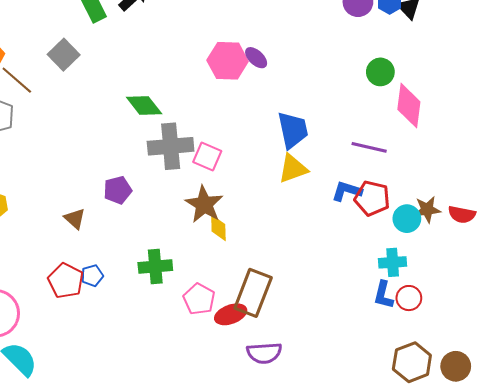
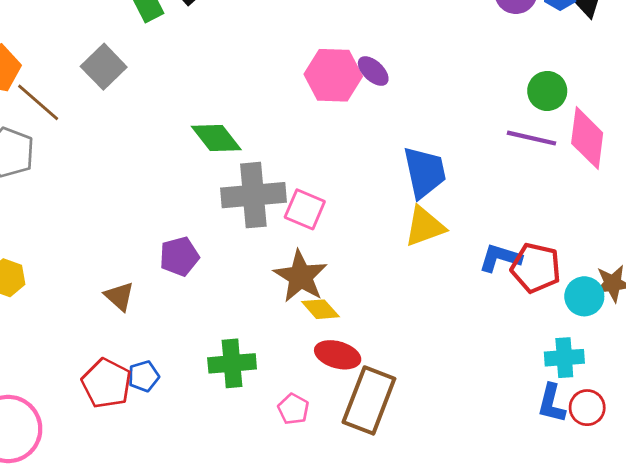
purple line: (369, 147) -> (532, 138), moved
yellow diamond: (218, 228) -> (320, 309), turned -40
pink pentagon: (199, 299) -> (293, 409), size x0.7
red ellipse: (231, 314) -> (338, 355), moved, turned 36

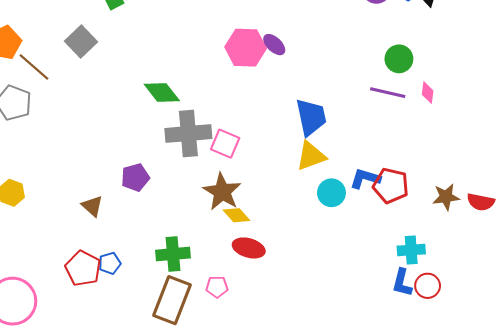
pink diamond: (587, 138) -> (428, 93), size x0.5
cyan circle: (584, 296) -> (331, 193), moved
brown rectangle: (369, 400) -> (172, 300), moved
pink pentagon: (293, 409) -> (217, 287), turned -30

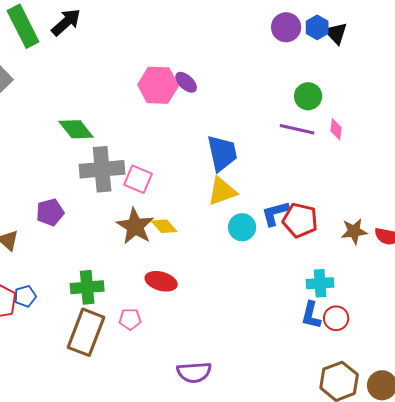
blue L-shape: (365, 178) -> (275, 213), turned -32
yellow diamond: (236, 215) -> (164, 226), moved

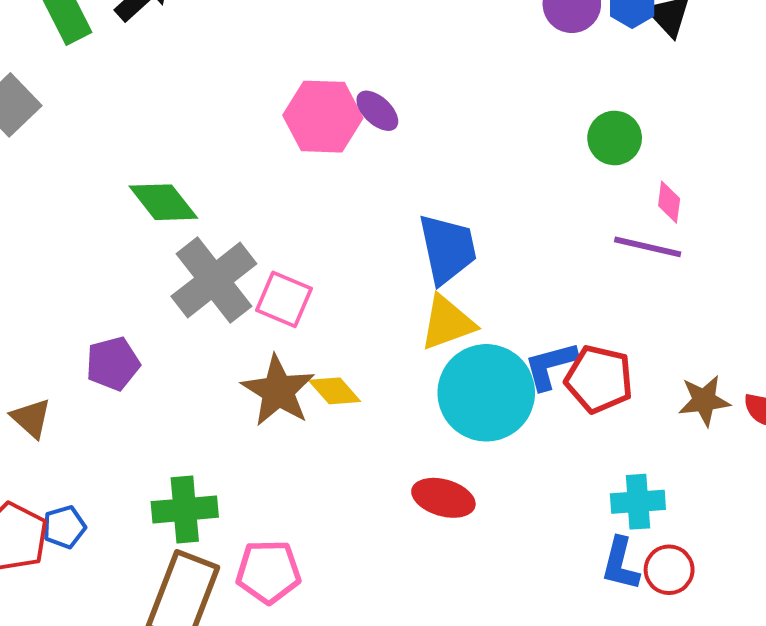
purple line: (297, 129) -> (648, 247), moved
gray cross: (102, 169) -> (214, 280), turned -33
cyan circle: (242, 227) -> (486, 393), size x1.8
red ellipse: (161, 281) -> (443, 498), moved
pink pentagon: (130, 319) -> (268, 572), size x1.5

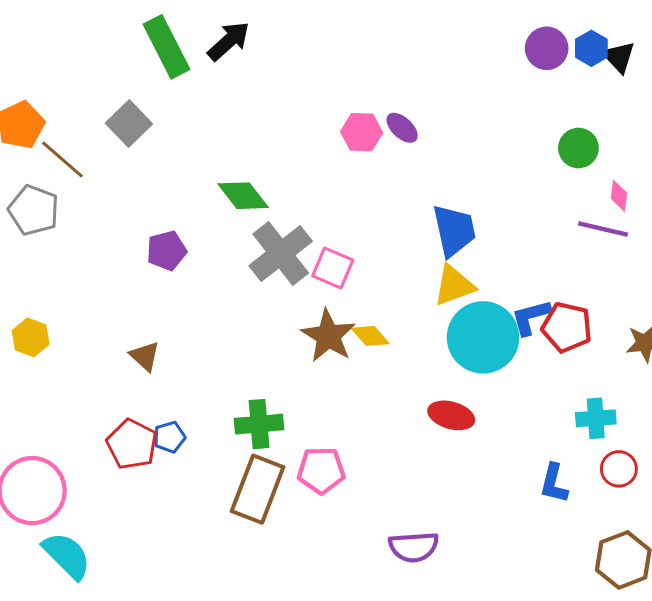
pink hexagon: (323, 117) -> (362, 132), size x0.7
purple pentagon: (113, 364) -> (167, 251), moved
blue L-shape: (620, 564) -> (554, 483), moved

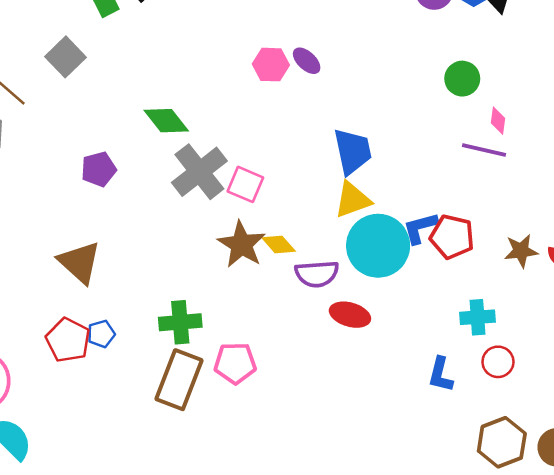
brown triangle: (145, 356) -> (79, 262), size x1.6
purple semicircle: (414, 547) -> (317, 274), moved

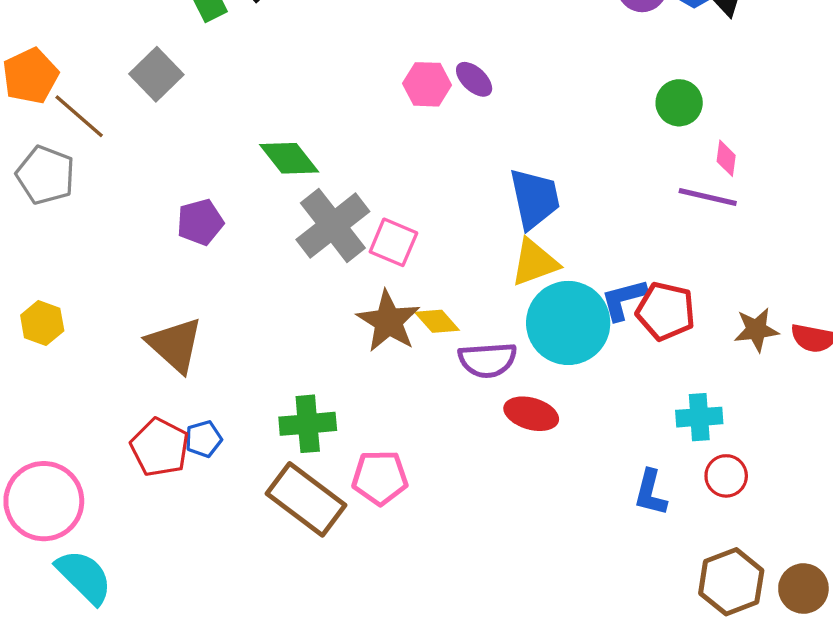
brown rectangle: (179, 380) -> (306, 499), turned -74

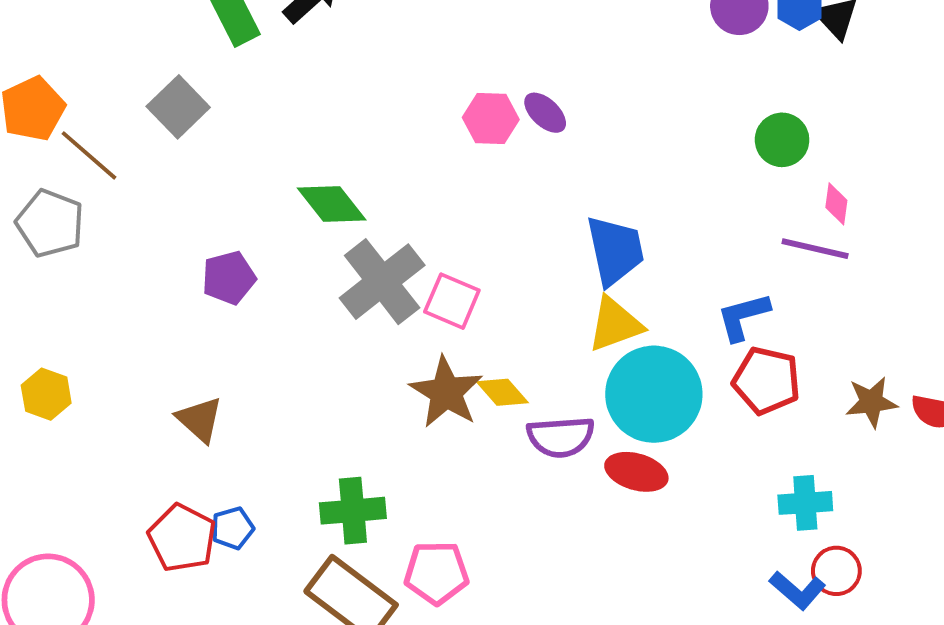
blue L-shape: (624, 299) -> (743, 317), moved
brown triangle: (175, 345) -> (200, 419), size x0.7
red ellipse: (531, 414) -> (636, 472), moved
blue L-shape: (651, 493) -> (798, 590), moved, turned -63

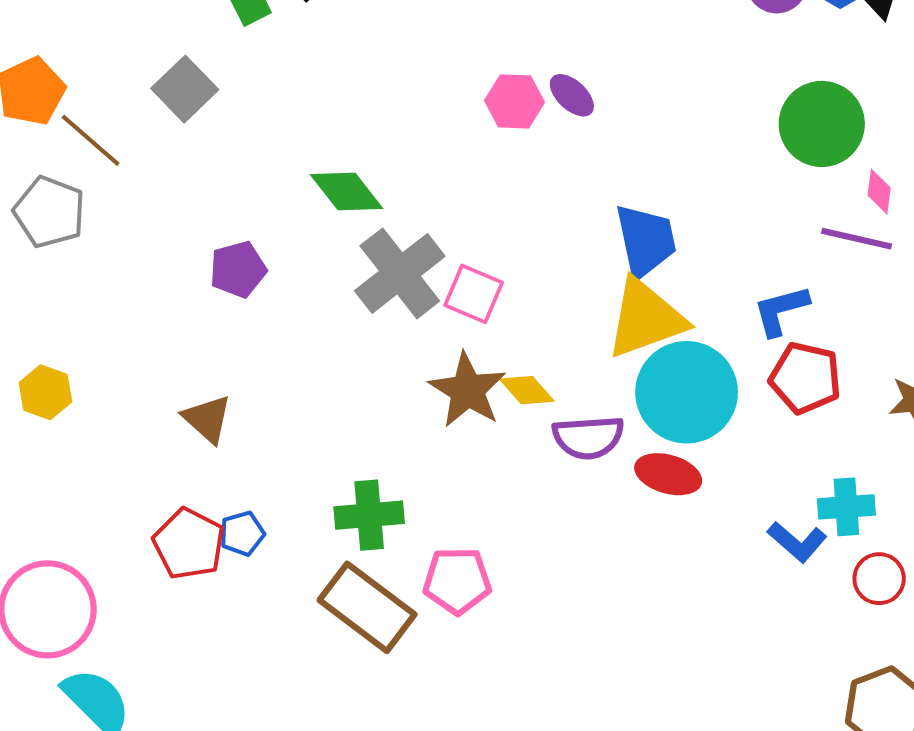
green circle: (782, 140) -> (822, 124), size x1.5
yellow triangle: (615, 324) -> (646, 319), size x1.4
blue L-shape: (798, 590) -> (797, 542), moved

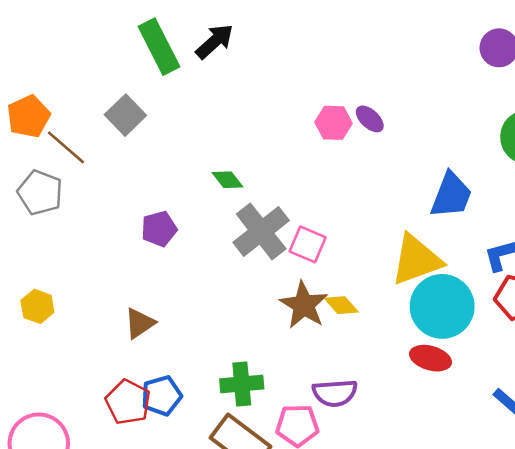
green diamond: (347, 192) -> (228, 180), size x0.7
blue trapezoid: (646, 241) -> (451, 195), moved, turned 33
brown triangle: (207, 419) -> (140, 323), turned 44
purple semicircle: (588, 437) -> (335, 393), moved
blue pentagon: (242, 534) -> (162, 396), size x1.4

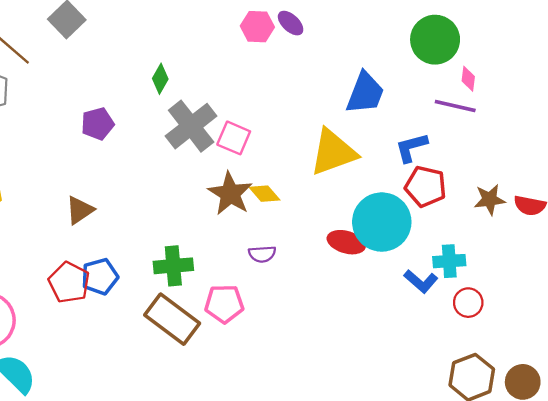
green diamond: (228, 180) -> (160, 79), turned 68
cyan circle: (442, 306) -> (382, 222), moved
purple semicircle: (335, 393) -> (262, 254), moved, size x0.7

